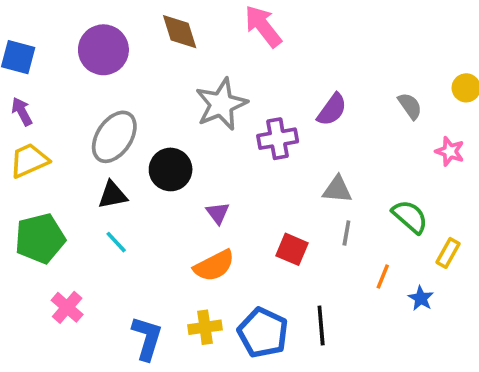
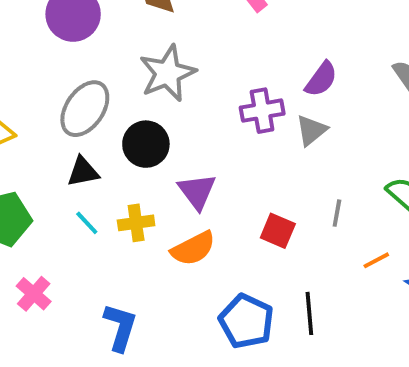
gray star: (221, 104) -> (168, 73), moved
gray triangle: (337, 189) -> (311, 130), moved, turned -44
purple triangle: (218, 213) -> (197, 191), size x1.5
orange line: (383, 277) -> (376, 260), turned 40
yellow cross: (205, 327) -> (136, 223), moved

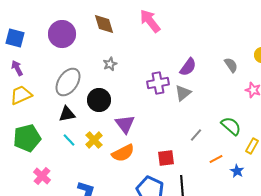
gray star: (168, 73) -> (110, 64), size x0.5
gray line: (337, 213) -> (196, 135), turned 32
yellow cross: (136, 223) -> (94, 140), turned -36
red square: (278, 231) -> (166, 158), moved, turned -30

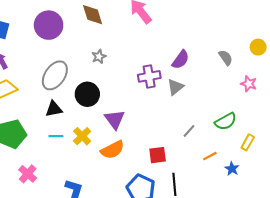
green semicircle: (231, 126) -> (226, 121), turned 110
cyan line: (69, 140) -> (56, 136), turned -48

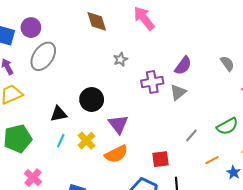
purple circle: (49, 25) -> (31, 28), moved, size x0.7
gray star: (99, 57) -> (120, 59), moved
gray ellipse: (55, 75) -> (43, 56), moved
cyan line: (56, 136) -> (61, 141), turned -64

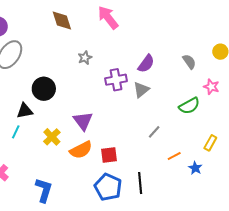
black circle: (92, 100) -> (44, 89), moved
green semicircle: (227, 126) -> (189, 106), moved
cyan line: (61, 141) -> (16, 132), moved
red square: (160, 159) -> (109, 155), moved

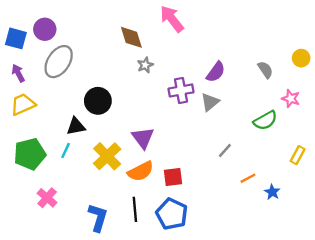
brown diamond: (62, 21) -> (131, 37), moved
yellow cross: (52, 137) -> (107, 156), size x1.4
yellow rectangle: (210, 143) -> (298, 155), moved
black line: (140, 183) -> (135, 209), moved

